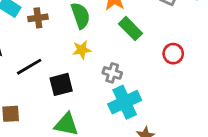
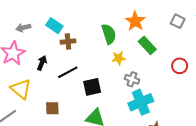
brown cross: (38, 18) -> (68, 42), moved
yellow star: (82, 50) -> (119, 58), moved

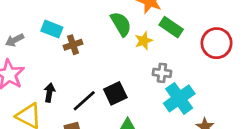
yellow star: (119, 58) -> (144, 41), moved
black arrow: (42, 63) -> (49, 93), moved
red circle: (180, 66) -> (217, 43), size x1.5
black line: (68, 72) -> (84, 101), moved

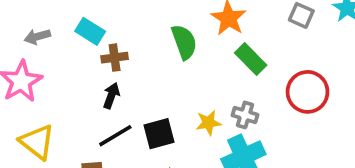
yellow star: (144, 41) -> (208, 123), moved
gray cross: (162, 73) -> (245, 115), moved
black arrow: (49, 93) -> (111, 96), moved

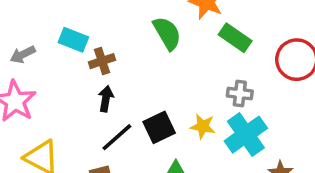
yellow star: (208, 123) -> (203, 126), moved, turned 30

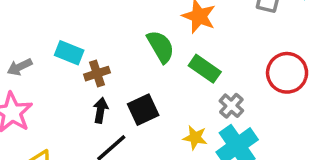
green rectangle: (235, 38) -> (205, 69), moved
gray cross: (240, 94) -> (231, 106), turned 35
black square: (159, 127) -> (143, 110), moved

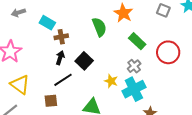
gray arrow: (20, 67) -> (18, 13), moved
green rectangle: (205, 69) -> (137, 41), moved
black square: (143, 110) -> (84, 61), turned -30

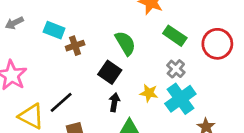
green semicircle: (99, 27) -> (125, 43), moved
black arrow: (60, 58) -> (114, 102), moved
black line: (63, 80) -> (61, 102), moved

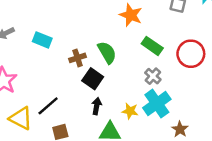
brown cross: (75, 46) -> (78, 58), moved
yellow star: (149, 93) -> (130, 111), moved

